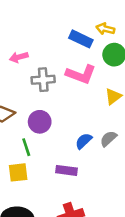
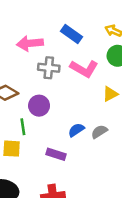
blue rectangle: (81, 39) -> (71, 34), moved
pink arrow: (19, 57) -> (30, 43), size x1.5

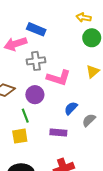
blue rectangle: (71, 34) -> (36, 29), moved
pink L-shape: (84, 69) -> (59, 78), moved
gray semicircle: (99, 132) -> (89, 120), moved

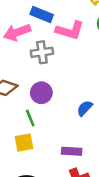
pink L-shape: (59, 78) -> (70, 30), moved
purple rectangle: (58, 132) -> (72, 151), moved

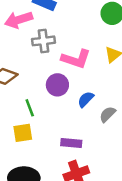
pink L-shape: (70, 30) -> (76, 59), moved
purple circle: (41, 93) -> (57, 85), moved

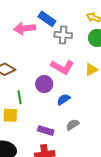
gray cross: (44, 41) -> (63, 35), moved
gray semicircle: (108, 114) -> (73, 125), moved

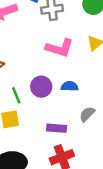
purple circle: (44, 84) -> (41, 87), moved
blue semicircle: (64, 99) -> (70, 86), turned 48

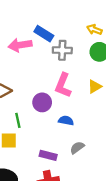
pink L-shape: (60, 48) -> (63, 85), turned 85
purple circle: (41, 87) -> (42, 102), moved

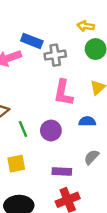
purple circle: (42, 102) -> (51, 130), moved
green line: (18, 120) -> (23, 129), moved
blue semicircle: (66, 121) -> (87, 121), moved

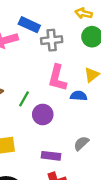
blue semicircle: (87, 121) -> (79, 96), moved
green line: (23, 129) -> (24, 99), moved, turned 49

